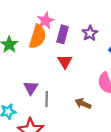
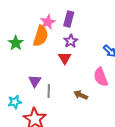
purple star: (90, 33) -> (71, 41), moved
purple rectangle: (63, 34) -> (69, 19), moved

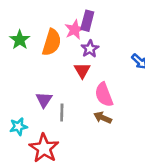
pink star: (48, 22) -> (75, 30), moved
green star: (16, 43) -> (20, 40), moved
pink semicircle: (101, 77) -> (104, 95), moved

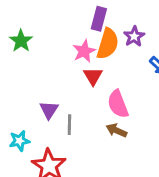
pink star: (75, 30) -> (84, 51), moved
orange semicircle: (52, 42) -> (108, 44), moved
purple star: (90, 49) -> (134, 36), moved

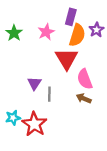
pink star: (84, 51) -> (46, 32), moved
red triangle: (93, 76) -> (67, 59), size x1.6
cyan star: (20, 141) -> (13, 118), moved

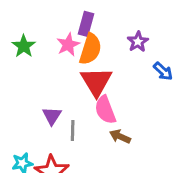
purple rectangle: (71, 17) -> (86, 24), moved
orange semicircle: (77, 35) -> (90, 49), moved
pink semicircle: (85, 79) -> (105, 110), moved

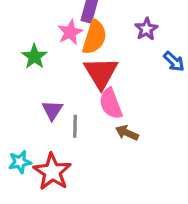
green star: (24, 46) -> (34, 57), moved

